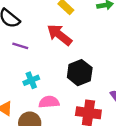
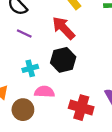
black hexagon: (80, 73) -> (63, 60), moved

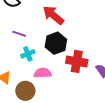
purple line: (24, 34) -> (19, 34), moved
red cross: (81, 108) -> (77, 61), moved

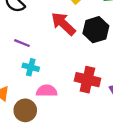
black hexagon: (56, 43) -> (96, 30), moved
cyan cross: (28, 54) -> (31, 67), turned 32

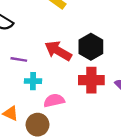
red arrow: (63, 24) -> (58, 51), moved
black hexagon: (96, 30) -> (91, 47), moved

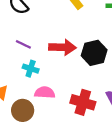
red arrow: (58, 51) -> (62, 47), turned 135
red cross: (91, 80) -> (83, 102), moved

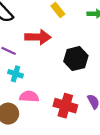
red arrow: (62, 47) -> (38, 37), moved

